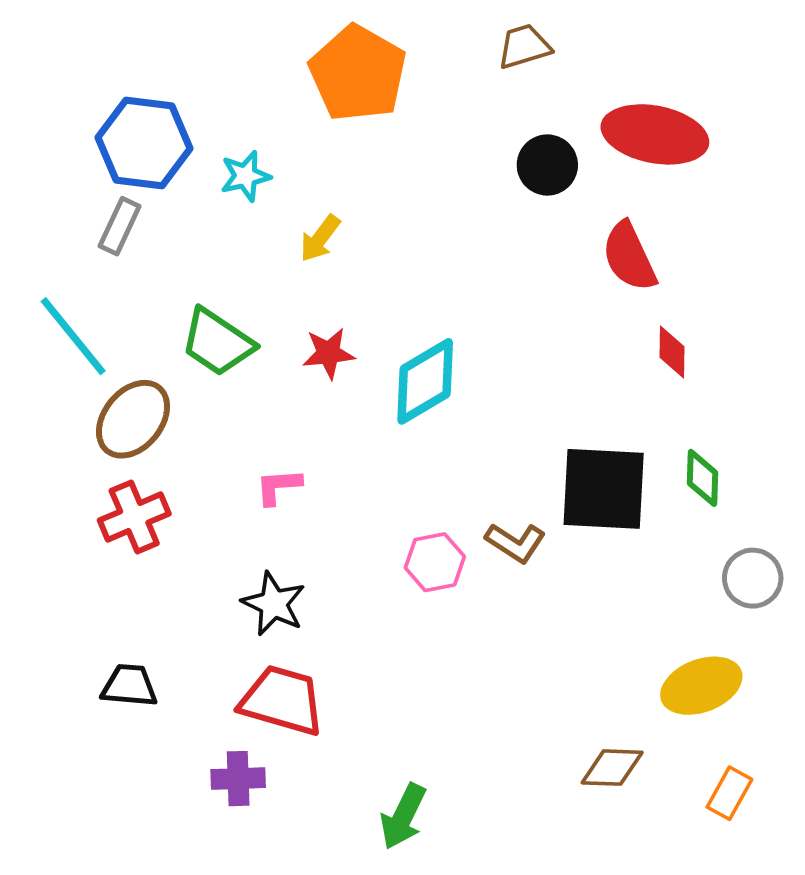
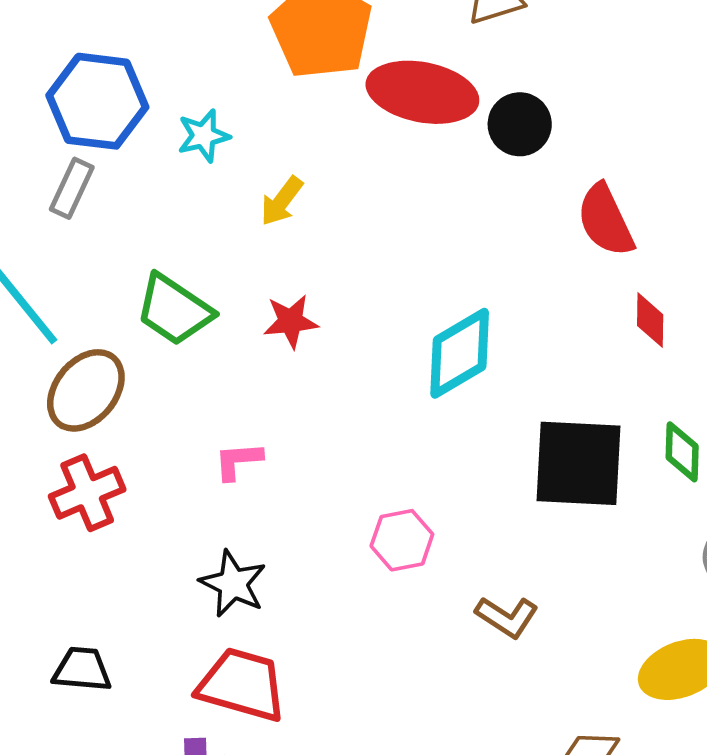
red ellipse: (655, 134) -> (422, 92), moved
cyan diamond: (425, 381) -> (460, 353), moved
brown L-shape: (516, 543) -> (507, 617), moved

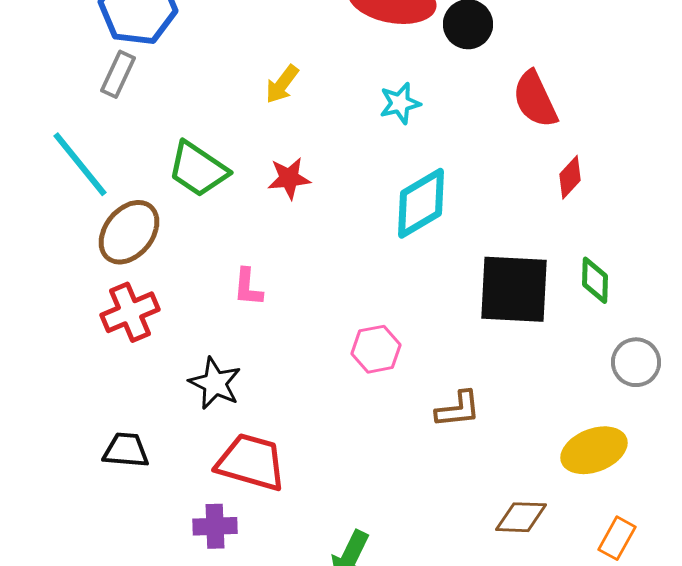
cyan star: (204, 136) -> (400, 103), moved
red diamond: (650, 320) -> (570, 177), turned 42
pink L-shape: (238, 461) -> (248, 287), turned -81
black star: (233, 584) -> (215, 383), moved
brown L-shape: (507, 617) -> (458, 409), turned -39

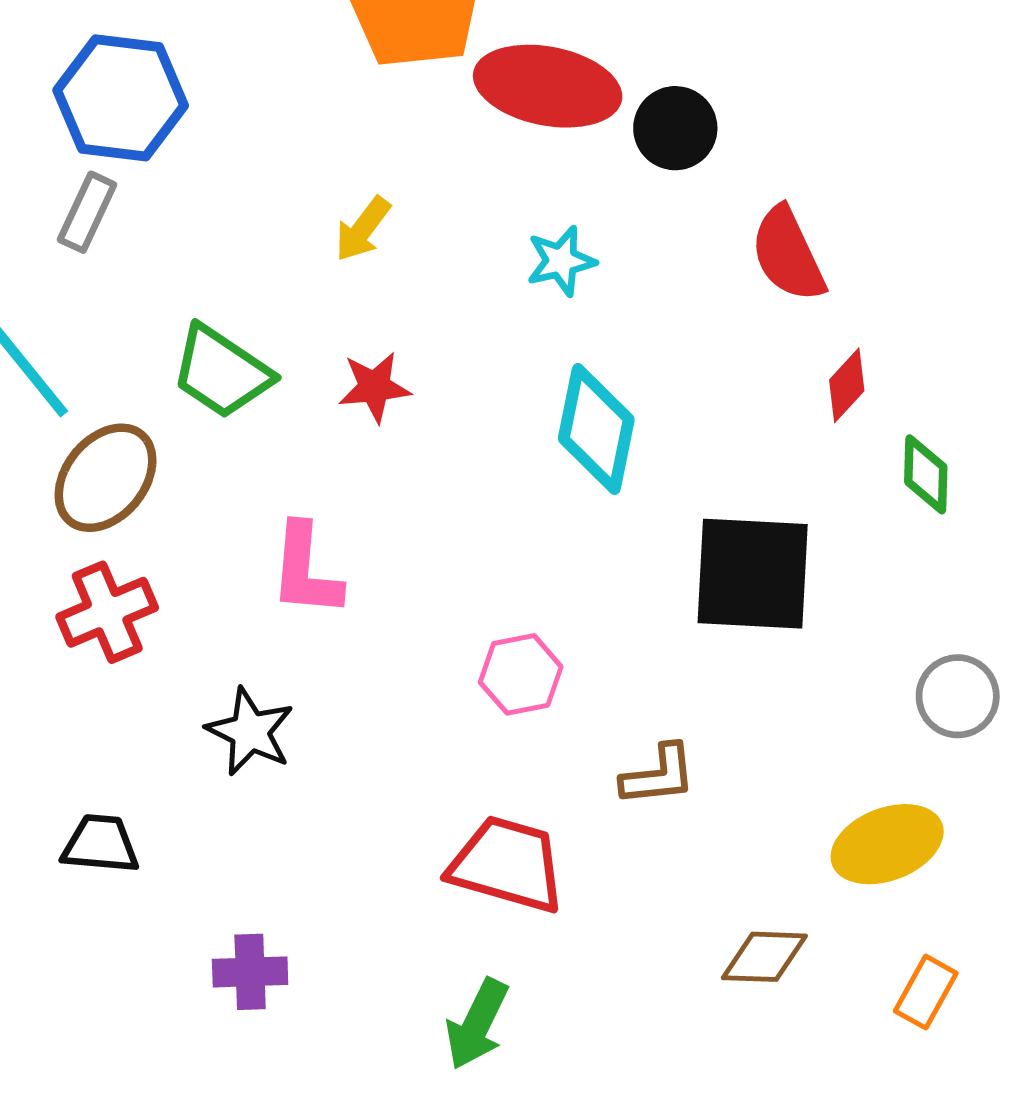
cyan diamond: (421, 203) -> (596, 429), turned -48
green diamond: (595, 280) -> (926, 474), moved
pink L-shape: (248, 287) -> (306, 570), size x1.5
red trapezoid: (251, 462) -> (507, 864), moved

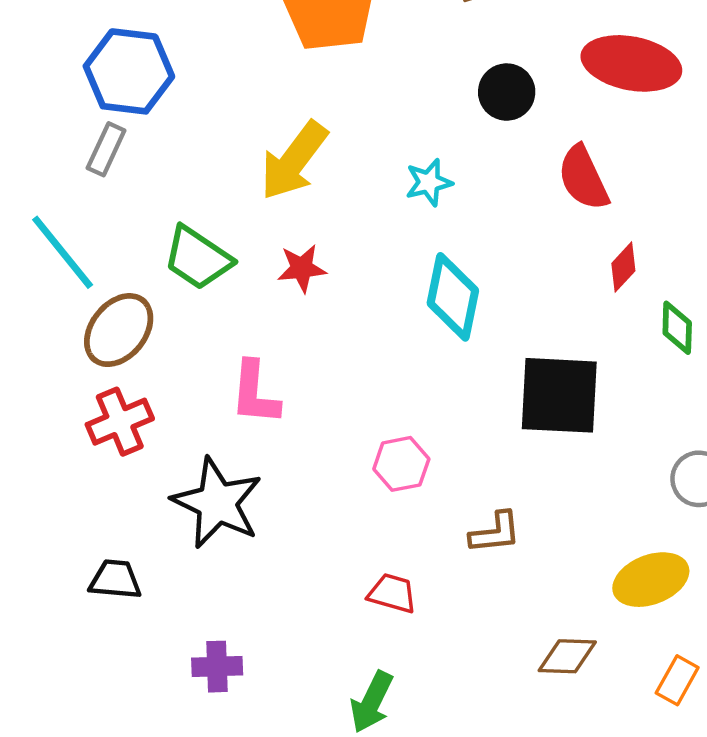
red ellipse: (548, 86) -> (631, 63), moved
yellow arrow: (363, 229) -> (294, 161), size x1.8
black star: (250, 732) -> (217, 503), size x1.5
red trapezoid: (507, 864) -> (392, 593), size x0.6

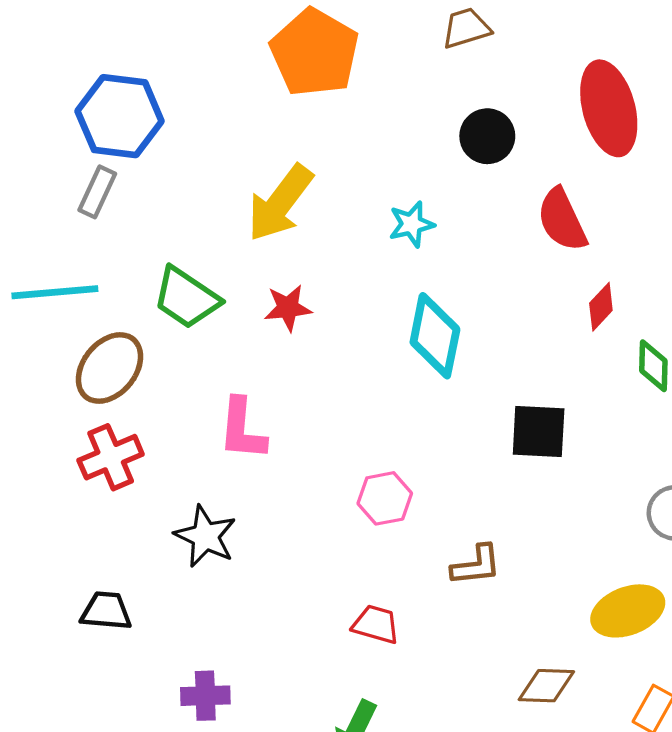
red ellipse: (631, 63) -> (609, 108), turned 64
cyan line: (63, 252) -> (55, 292), turned -56
black square: (559, 395) -> (539, 432), size x0.7
black star: (217, 503) -> (205, 536), size x0.7

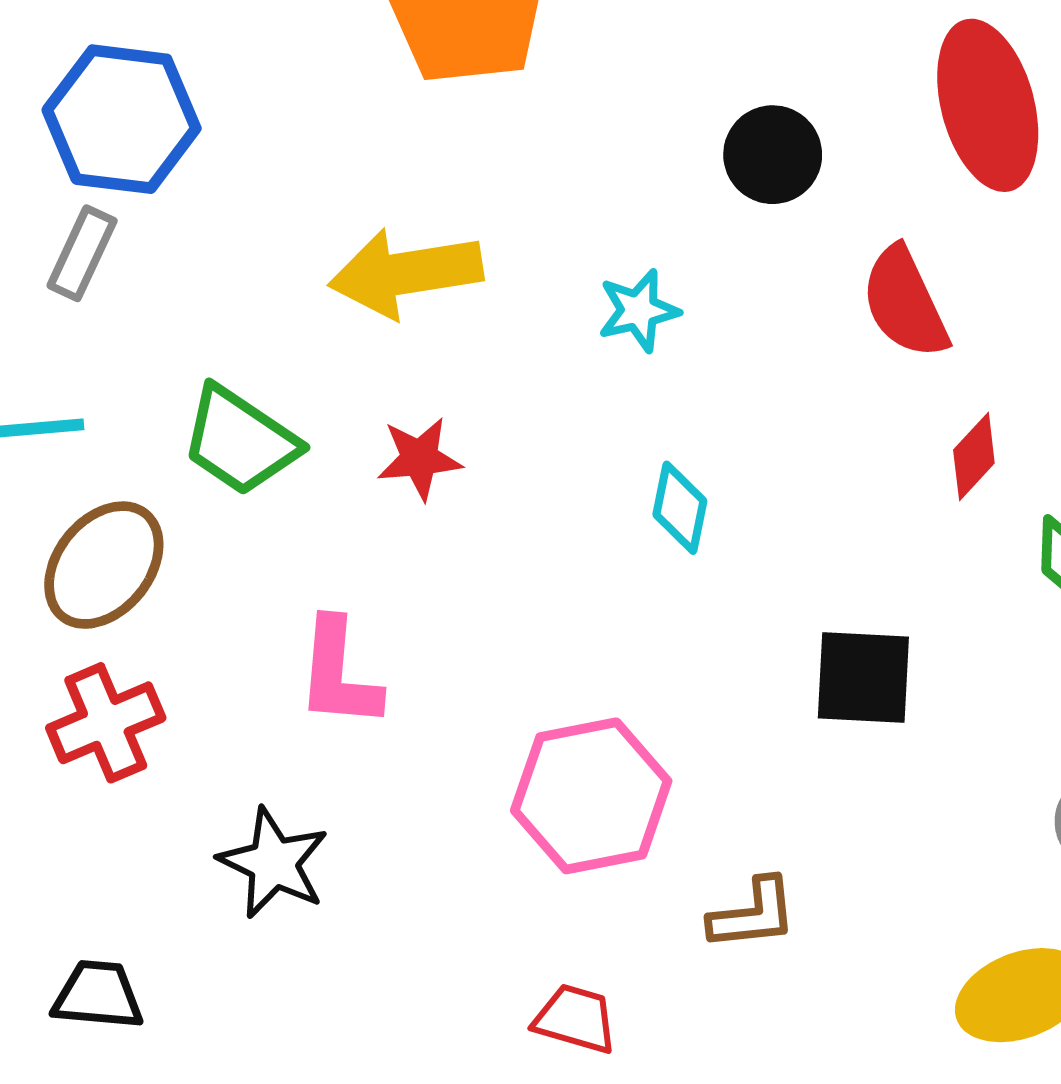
yellow arrow: (280, 203) -> (406, 273), turned 44
cyan diamond: (435, 336) -> (680, 508), size x0.6
pink hexagon: (385, 498) -> (591, 796), size x1.6

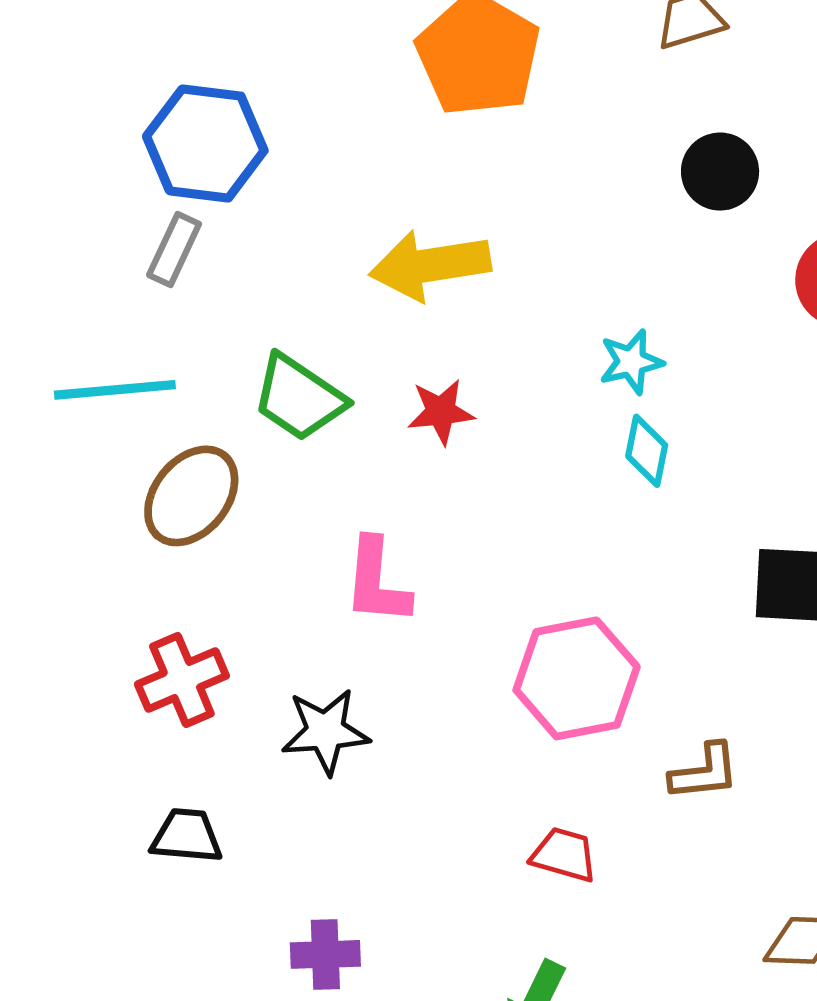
cyan star: (639, 311) -> (631, 362), moved
red cross: (106, 723) -> (182, 680), moved
black star: (273, 863) -> (325, 731), turned -30

